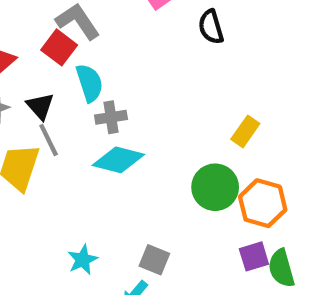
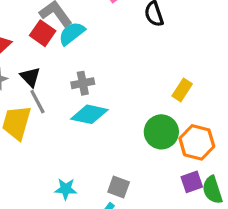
cyan semicircle: (89, 83) -> (72, 33), moved, turned -108
cyan star: (83, 260) -> (66, 189), turned 30

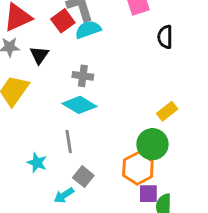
gray line: (37, 102) -> (69, 141), moved
green circle: (161, 132) -> (152, 144), moved
orange hexagon: (197, 142) -> (138, 168), moved

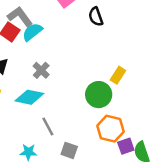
gray cross: (83, 76) -> (41, 70), turned -35
cyan diamond: (79, 105) -> (29, 97), moved
green circle: (152, 144) -> (99, 95), moved

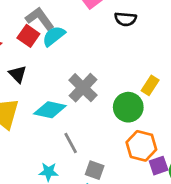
black semicircle: (96, 17) -> (126, 19), turned -66
gray cross: (41, 70) -> (83, 88), moved, size x1.5

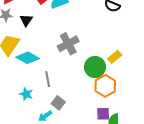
cyan diamond: (50, 110) -> (28, 58), moved
orange hexagon: (141, 146) -> (105, 86), moved

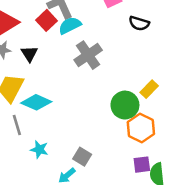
gray cross: (68, 44) -> (88, 55), moved
gray line: (48, 79) -> (17, 125), moved

